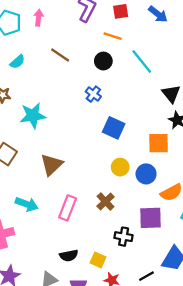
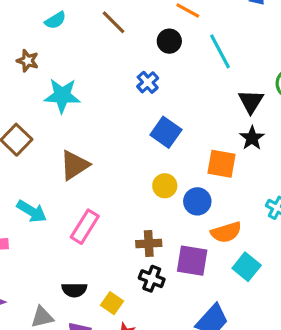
brown cross: (106, 201) -> (149, 244), moved, turned 30

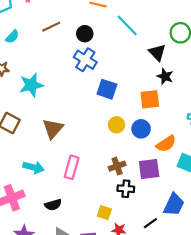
brown line: (114, 22) -> (51, 27), turned -54
black circle: (169, 41) -> (85, 34), moved
blue cross: (148, 82) -> (85, 60), size x1.5
black semicircle: (74, 290) -> (53, 205), moved

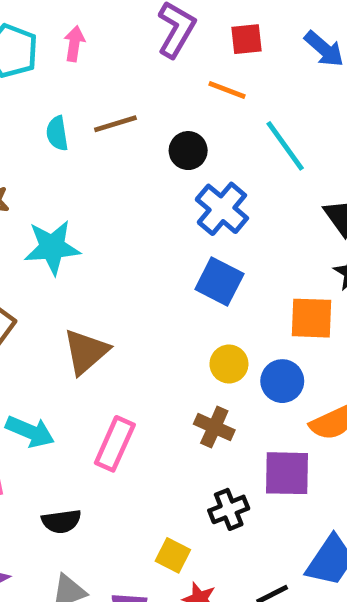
cyan semicircle: (12, 37) -> (57, 133), moved, turned 120
blue cross: (85, 60) -> (222, 209), moved
brown cross: (117, 166) -> (214, 427), moved, turned 35
black cross: (126, 189) -> (229, 509), turned -35

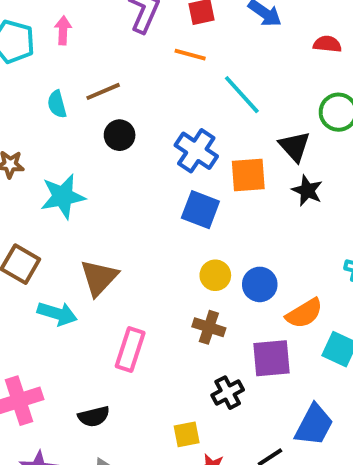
black circle: (188, 151) -> (120, 135), moved
orange square: (311, 318) -> (248, 175), moved
cyan arrow: (30, 432) -> (57, 314), moved
yellow square: (173, 555) -> (187, 434), turned -32

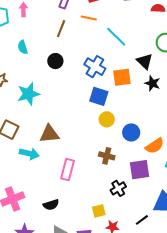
brown line: (103, 91) -> (61, 29), moved, turned -42
yellow circle: (215, 275) -> (107, 119), moved
brown triangle: (99, 278) -> (49, 134), turned 45

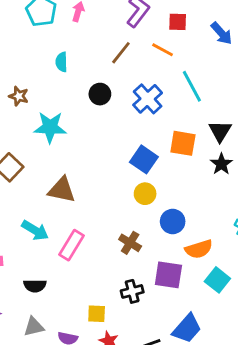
blue cross: (95, 67) -> (148, 99), moved
cyan arrow: (29, 154) -> (35, 230), moved

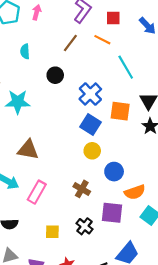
blue cross: (148, 99) -> (90, 94), moved
black cross: (132, 291) -> (85, 226), turned -35
yellow square: (97, 314) -> (52, 232), moved

